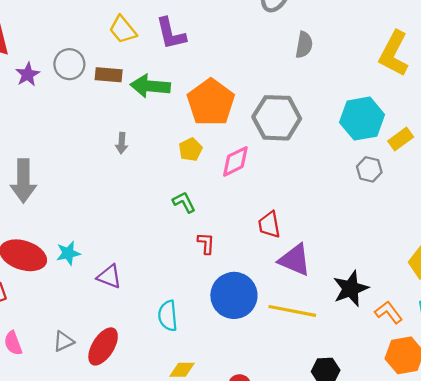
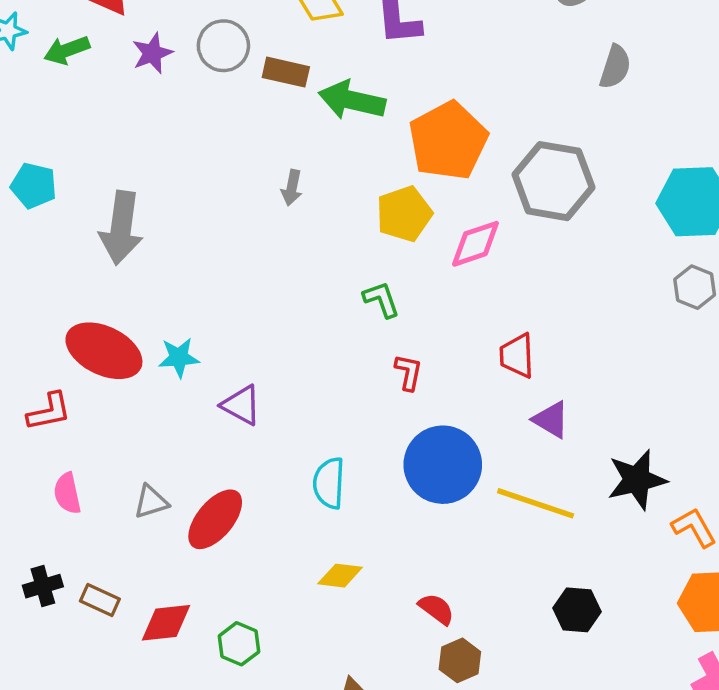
yellow pentagon: (191, 149) -> (404, 214), size x1.4
purple triangle: (295, 260) -> (551, 420), size x0.7

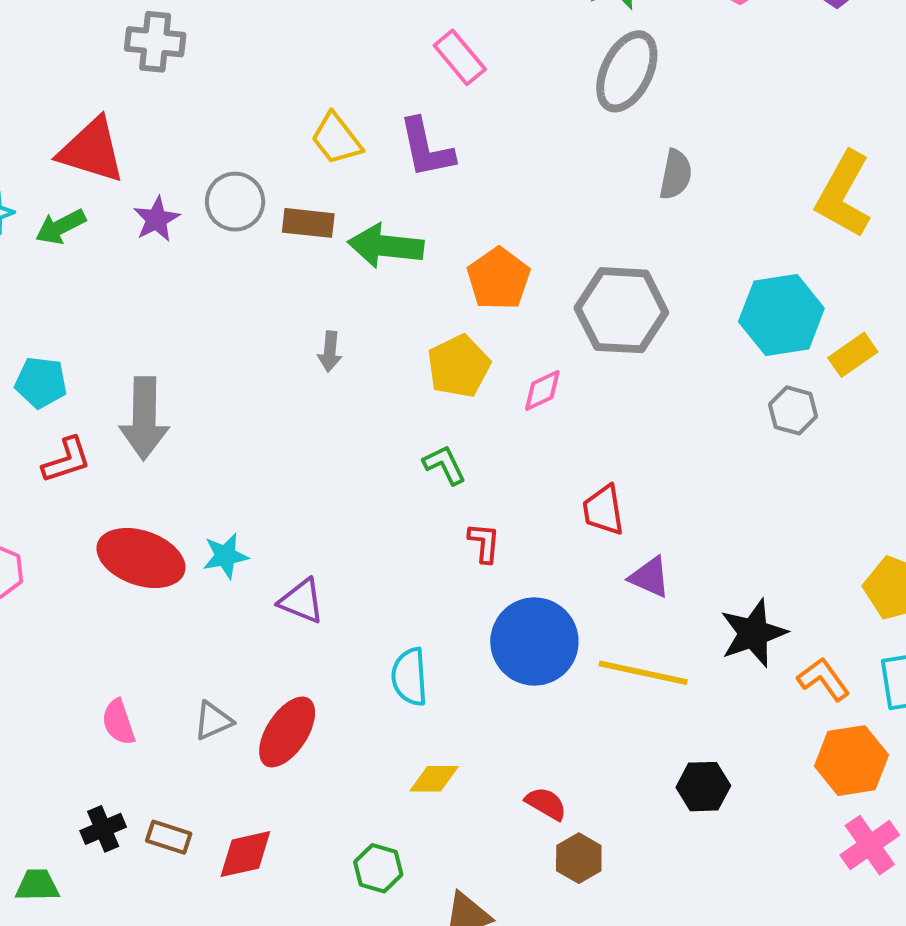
orange pentagon: (448, 141) -> (499, 279), size x0.7
pink diamond: (475, 244) -> (542, 390), size x0.7
red L-shape: (49, 412) -> (67, 460), moved
green hexagon: (239, 644) -> (378, 868), moved

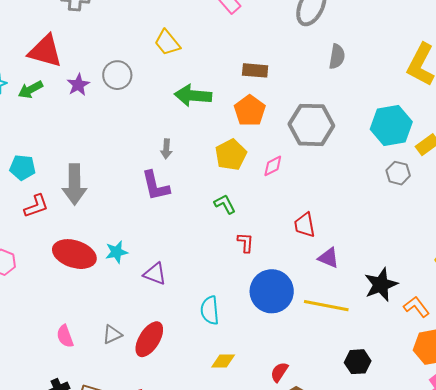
purple L-shape: (426, 148) -> (155, 186), moved
brown rectangle: (308, 223) -> (255, 70), moved
red semicircle: (546, 804) -> (279, 372), turned -85

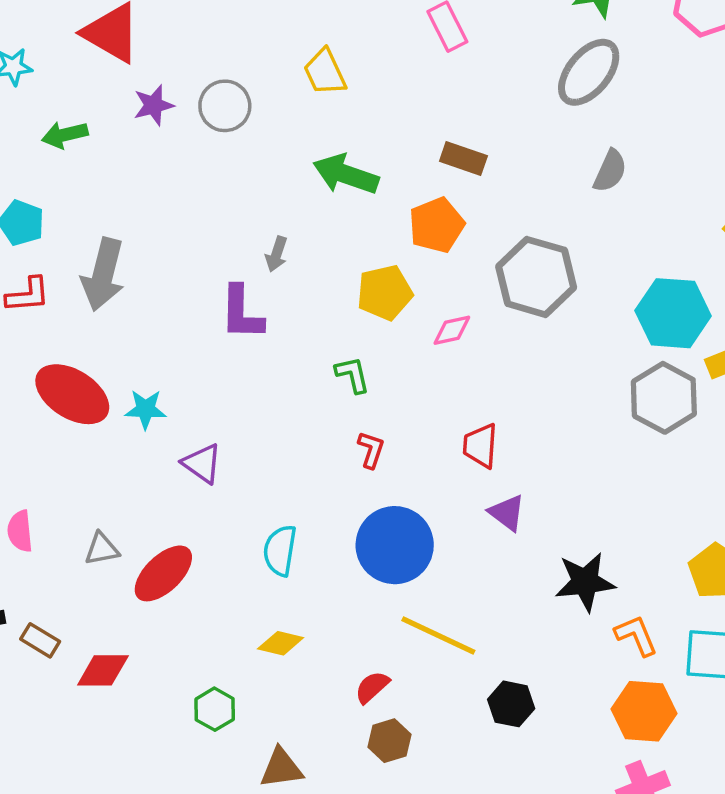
green arrow: (30, 90) -> (65, 135), moved
gray hexagon: (398, 173) -> (664, 398), size x1.6
yellow line: (326, 306) -> (438, 635), moved

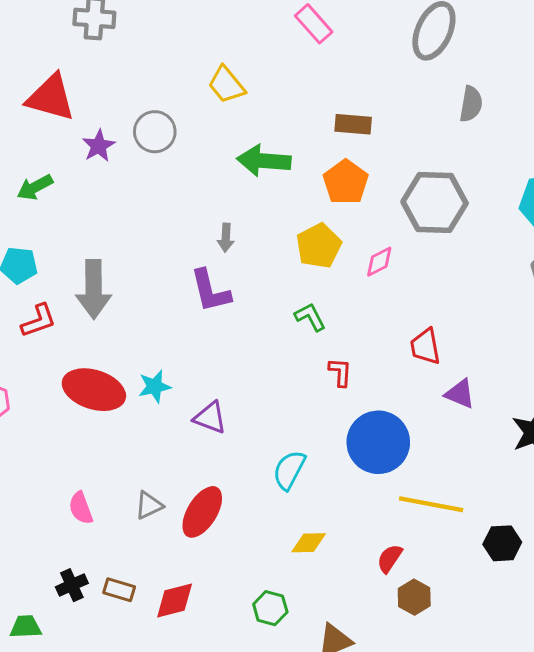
cyan semicircle: (280, 550) -> (289, 470), turned 33

